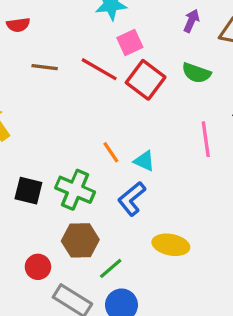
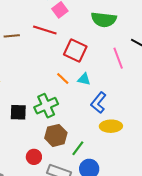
green semicircle: (196, 73) -> (104, 20), size x1.4
red square: (146, 80) -> (75, 50), moved
green cross: (75, 190) -> (46, 106), turned -35
blue L-shape: (132, 199) -> (98, 103), moved

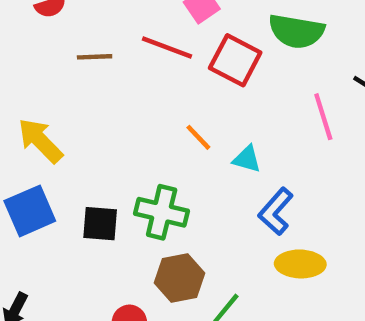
red square: (75, 50) -> (235, 60), moved
orange line: (63, 78) -> (198, 137), moved
green cross: (46, 106) -> (162, 212), turned 35

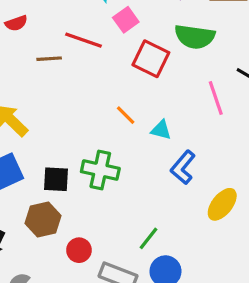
red line: (167, 48) -> (84, 40), moved
yellow ellipse: (300, 264) -> (222, 204), moved, turned -52
brown hexagon: (180, 278) -> (43, 219), moved

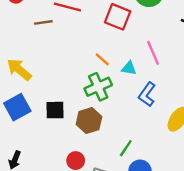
pink line: (216, 98) -> (153, 53), moved
green cross: (100, 170) -> (98, 87), moved, turned -32
brown hexagon: (43, 219) -> (89, 121), moved

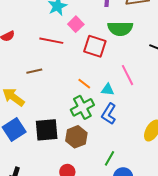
brown line: (43, 22) -> (34, 71), moved
blue L-shape: (147, 94) -> (109, 114), moved
black square: (55, 110) -> (47, 130), size x1.4

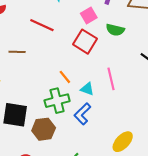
pink square: (76, 24) -> (89, 15), moved
green semicircle: (120, 29) -> (115, 30), size x0.7

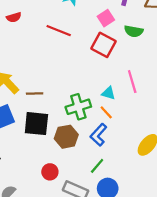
brown line: (17, 52) -> (35, 94), moved
orange line: (65, 77) -> (106, 112), moved
blue L-shape: (82, 114) -> (98, 135), moved

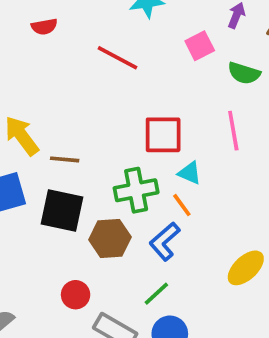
red square: (104, 45) -> (163, 135), moved, turned -35
pink line: (132, 82) -> (233, 131), moved

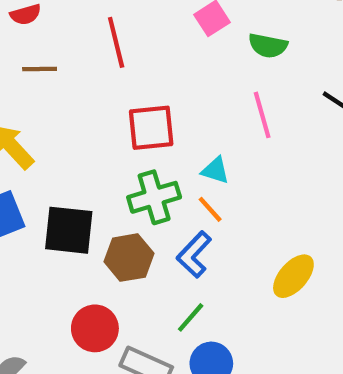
red line: (117, 58) -> (116, 42), turned 54
red square: (163, 135) -> (151, 128), moved
brown line: (65, 159) -> (40, 69), moved
red circle: (76, 295) -> (95, 328), size x1.4

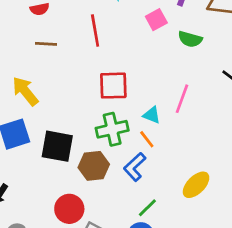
pink line: (262, 115) -> (182, 99), moved, turned 32
green line: (191, 317) -> (147, 208), moved

